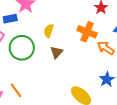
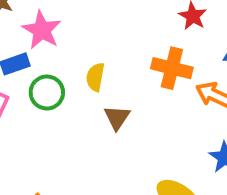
green circle: (22, 48) -> (47, 92), moved, size x0.7

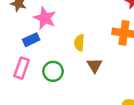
green circle: (47, 92) -> (53, 71), moved

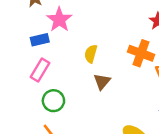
pink rectangle: (22, 68) -> (40, 70), moved
green circle: (53, 71) -> (53, 101), moved

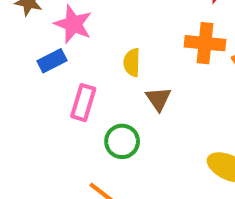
pink rectangle: (40, 70) -> (83, 103), moved
green circle: (53, 101) -> (122, 141), moved

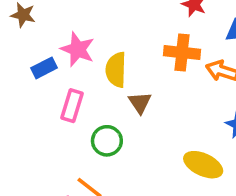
pink star: (73, 24) -> (78, 49), moved
yellow semicircle: (132, 62) -> (116, 70), size x1.4

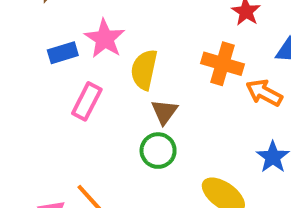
green circle: (107, 141) -> (158, 151), moved

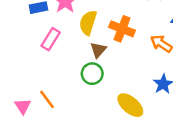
orange cross: (223, 64) -> (122, 29), moved

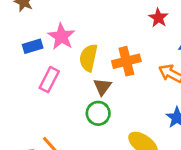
orange cross: (122, 29) -> (126, 61), turned -30

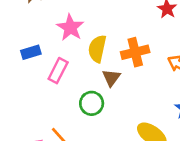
blue rectangle: (33, 46) -> (31, 52), moved
green circle: (98, 113) -> (92, 103), moved

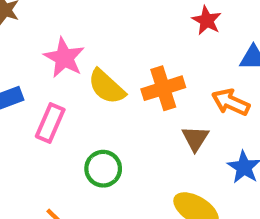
yellow semicircle: (97, 49) -> (107, 87), turned -56
brown triangle: (111, 78) -> (195, 138), moved

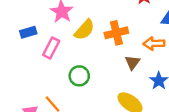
yellow semicircle: (107, 87) -> (84, 30), turned -95
orange arrow: (231, 102) -> (154, 43), turned -30

